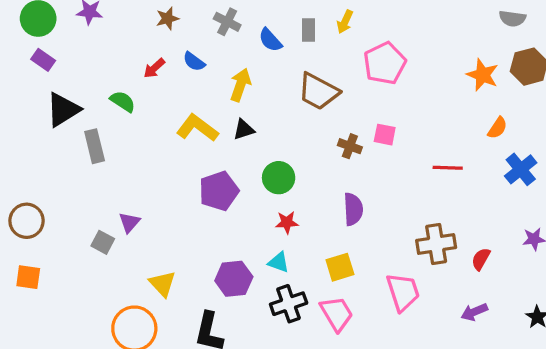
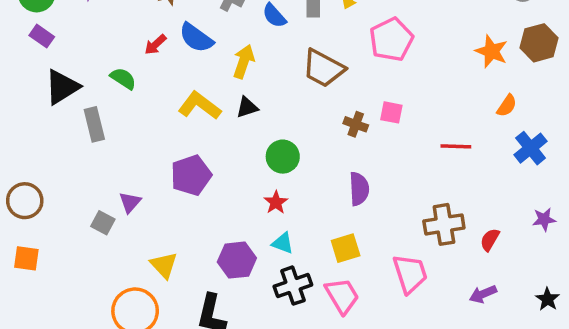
blue semicircle: (194, 62) -> (196, 38), size x1.5
purple pentagon: (219, 191) -> (191, 175), moved
red star: (287, 222) -> (276, 202), moved, turned -30

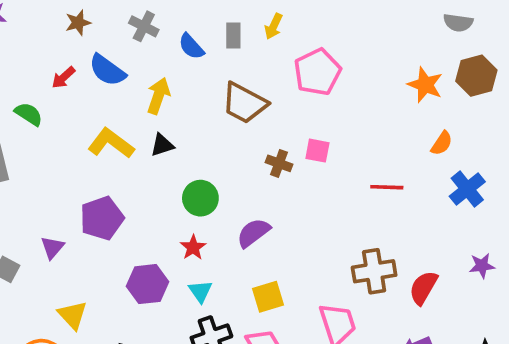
purple semicircle: (359, 189) -> (253, 233), moved, turned -124
purple triangle: (130, 202) -> (52, 247), moved
red semicircle: (490, 240) -> (423, 288), size x1.4
cyan triangle: (283, 243) -> (200, 291), turned 35
purple hexagon: (237, 260) -> (147, 284), moved

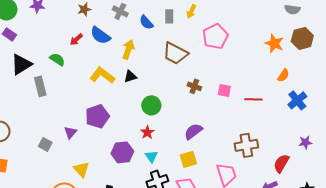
pink square: (317, 151) -> (224, 90), moved
purple semicircle: (253, 233) -> (193, 131), moved
red semicircle: (423, 288) -> (281, 163), moved

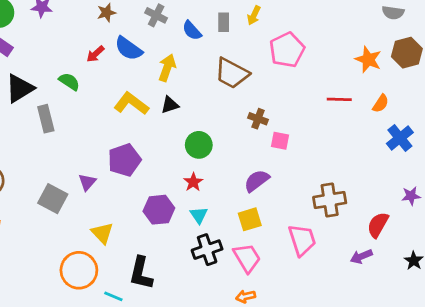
pink square: (224, 90) -> (280, 141), moved
red line: (253, 99) -> (339, 99), moved
gray square: (45, 144) -> (53, 199), size x1.5

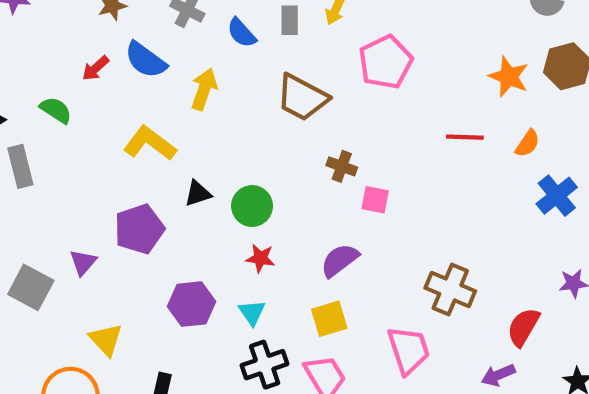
black triangle: (170, 105) -> (198, 194), moved
red star: (193, 182) -> (260, 258), moved, turned -30
brown cross: (330, 200) -> (450, 290), turned 32

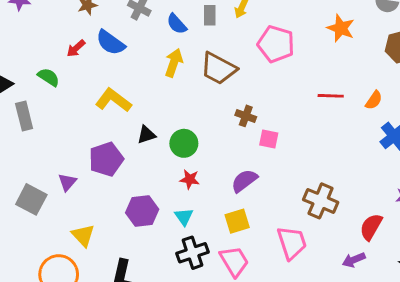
pink pentagon: (386, 62) -> (276, 44), turned -30
orange star: (509, 77) -> (341, 28), moved
yellow arrow: (204, 89) -> (174, 63), moved

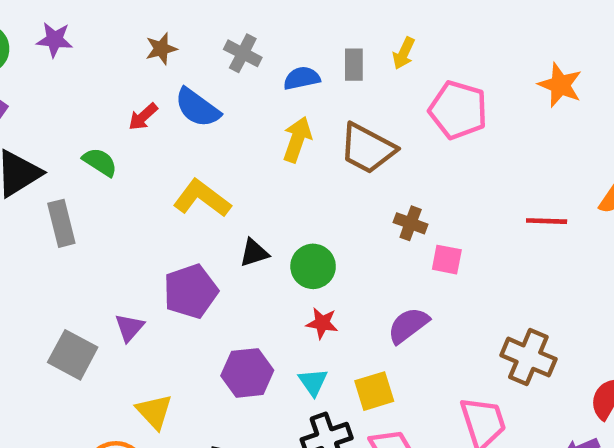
blue semicircle: (177, 24) -> (302, 78), turned 120
red line: (331, 96) -> (547, 221), moved
yellow square: (237, 221) -> (374, 391), moved

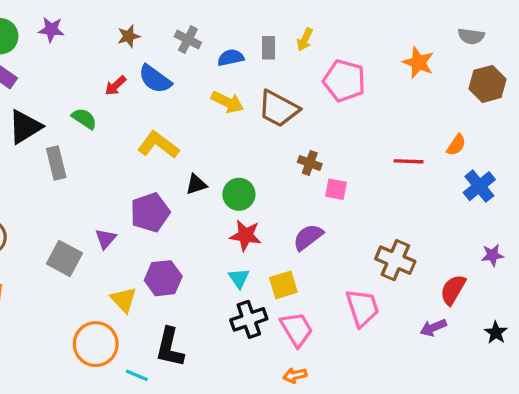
yellow arrow: (297, 139) -> (227, 102), turned 96
red star: (322, 323) -> (246, 235), size x1.4
purple hexagon: (247, 373) -> (163, 278), moved

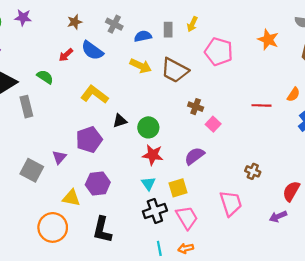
pink square: (336, 189) -> (213, 124), turned 32
brown cross: (395, 260) -> (253, 171), size x0.6
yellow triangle: (124, 300) -> (71, 198), turned -36
cyan line: (137, 375) -> (159, 248), moved, turned 56

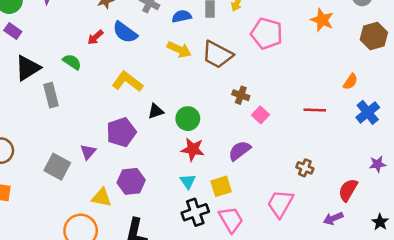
red line: (262, 105) -> (315, 110), moved
pink trapezoid: (231, 203) -> (280, 204), turned -132

